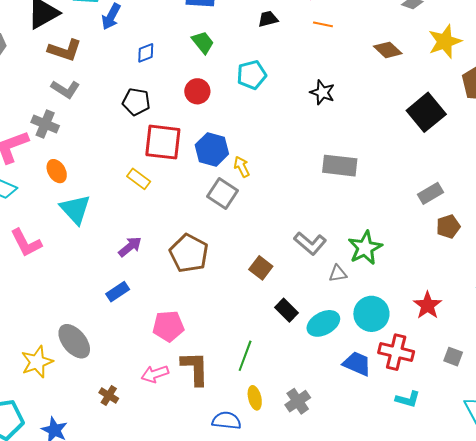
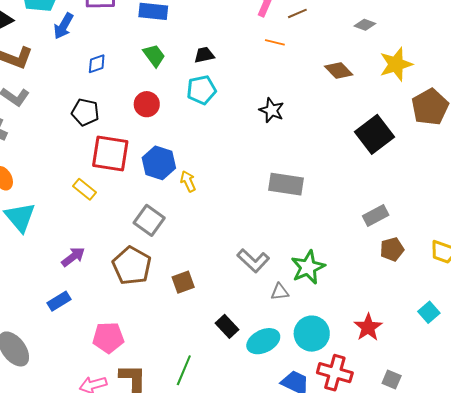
black trapezoid: (268, 19) -> (204, 55), moved
gray square: (222, 194) -> (149, 220), moved
brown square: (261, 268) -> (183, 282), moved, turned 30

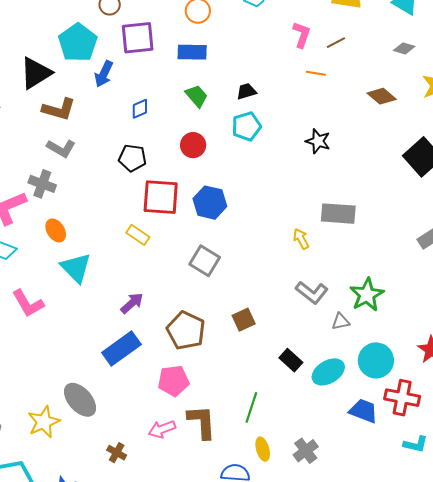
yellow arrow: (188, 181) -> (301, 239), moved
brown pentagon: (132, 266) -> (186, 330), moved
blue rectangle: (59, 301) -> (121, 348), size x1.6

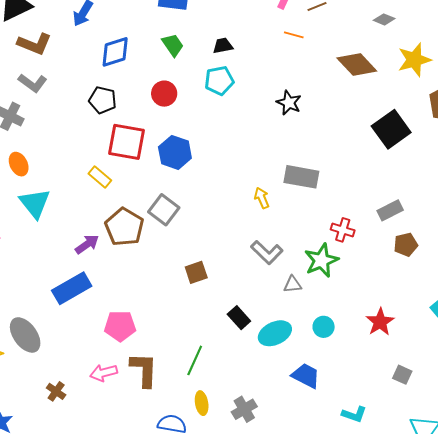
brown diamond: (382, 96) -> (357, 65), size x1.4
blue diamond: (140, 109) -> (115, 52), size x1.6
brown pentagon: (186, 330) -> (124, 227), moved
cyan circle: (376, 360) -> (324, 327), size x0.6
red cross: (402, 398) -> (343, 230), moved, size x0.7

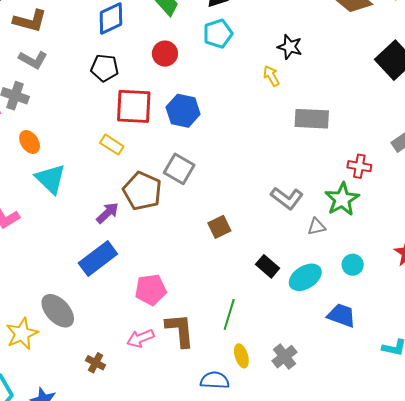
yellow arrow: (262, 198) -> (271, 76), moved

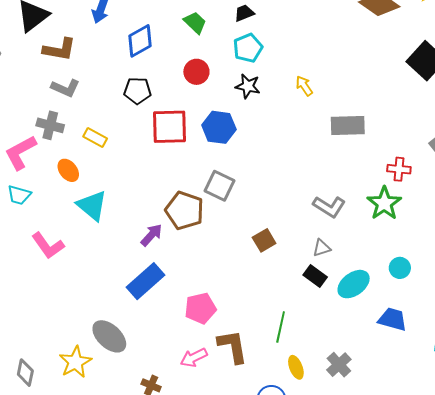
black star: (290, 47) -> (248, 86), moved
yellow rectangle: (112, 145) -> (95, 138), moved
gray triangle: (317, 227) -> (322, 248), moved

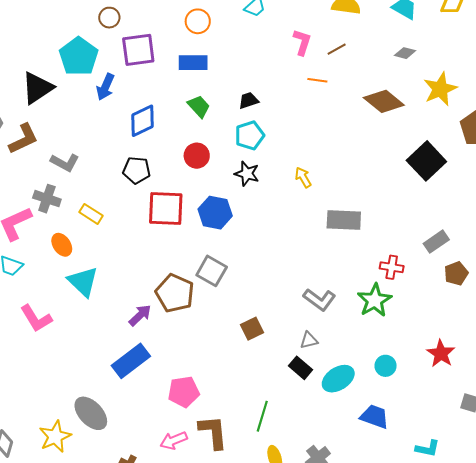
brown L-shape: (59, 49) -> (23, 139), moved, turned -40

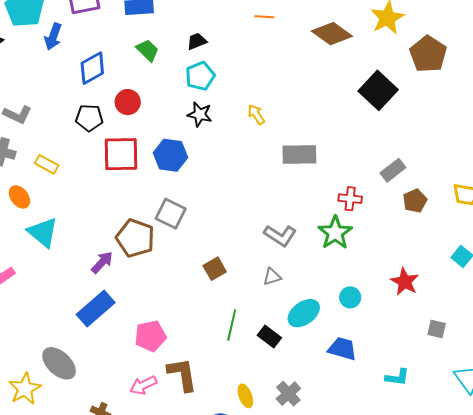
red circle: (197, 156) -> (128, 102), moved
black rectangle: (300, 368) -> (269, 337), moved
green line: (262, 416) -> (232, 325), moved

